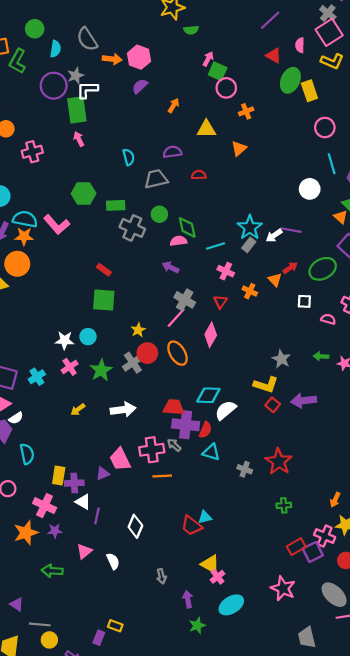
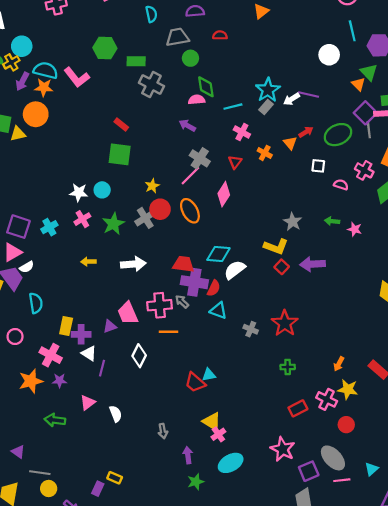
green circle: (159, 214) -> (190, 58), moved
yellow arrow: (78, 409) -> (88, 262), turned 32
white diamond: (135, 526) -> (139, 356), moved
purple square: (313, 552) -> (309, 471), moved

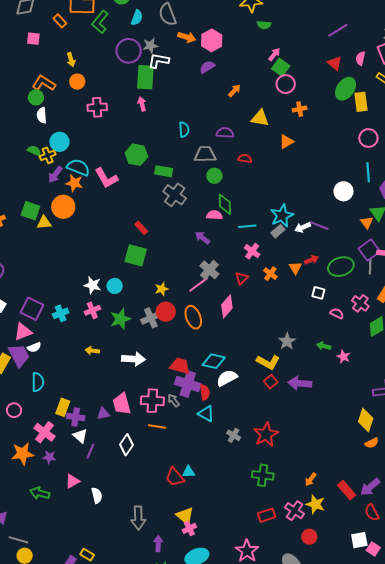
red semicircle: (214, 288) -> (205, 392), turned -42
green cross: (288, 367) -> (263, 475), size x1.5
gray arrow: (163, 431) -> (138, 518), size x1.6

